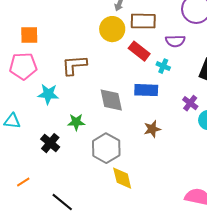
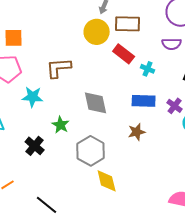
purple semicircle: (175, 41) -> (172, 44), moved
blue rectangle: (146, 90) -> (144, 101), moved
green star: (76, 122) -> (61, 125), turned 30

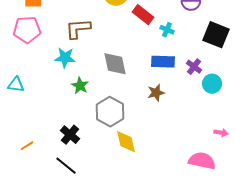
cyan star: (33, 97) -> (65, 58), moved
black cross: (35, 146) -> (70, 135), moved

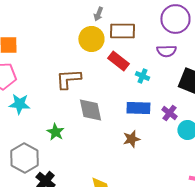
brown L-shape: (78, 29) -> (68, 79), moved
cyan star: (65, 58) -> (19, 104), moved
gray hexagon: (110, 112) -> (24, 158), moved

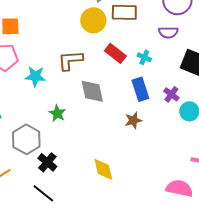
red rectangle: (118, 61) -> (115, 53), moved
cyan star: (19, 104) -> (35, 76), moved
blue rectangle: (138, 108) -> (140, 89), turned 70

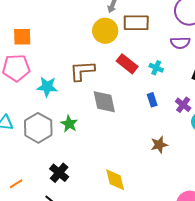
blue rectangle: (140, 89) -> (152, 100), size x0.6
brown star: (133, 120) -> (159, 145), moved
gray hexagon: (26, 139) -> (38, 128), moved

